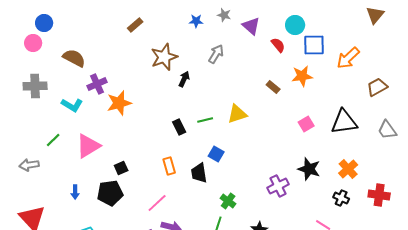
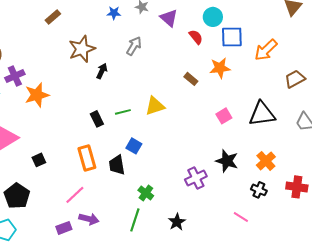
orange rectangle: (169, 166) -> (87, 158), size x1.4
black pentagon: (110, 193) -> (17, 196), moved, turned -30

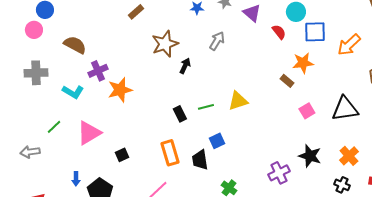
brown rectangle: (191, 79) -> (287, 81), moved
blue square: (134, 146) -> (217, 141), turned 35

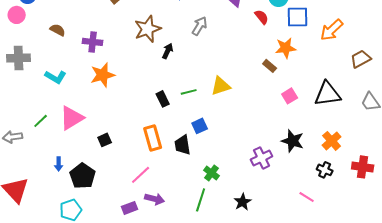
brown semicircle: (75, 45) -> (58, 30), size x0.7
purple cross: (98, 71) -> (93, 42), moved, turned 30
green line: (54, 127) -> (41, 121), moved

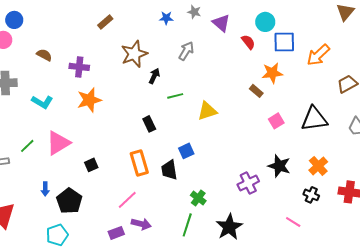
green line: (189, 92) -> (175, 96), moved
black star: (243, 202) -> (229, 227), size x1.5

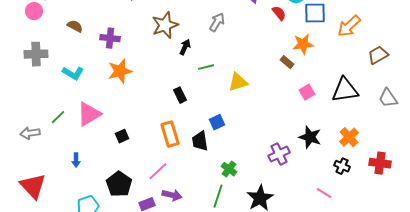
black pentagon: (69, 201) -> (119, 184), moved

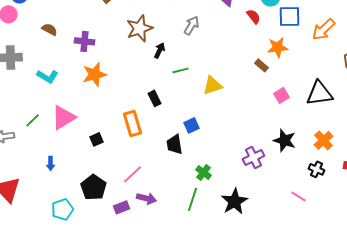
orange rectangle: (170, 134) -> (132, 123), moved

